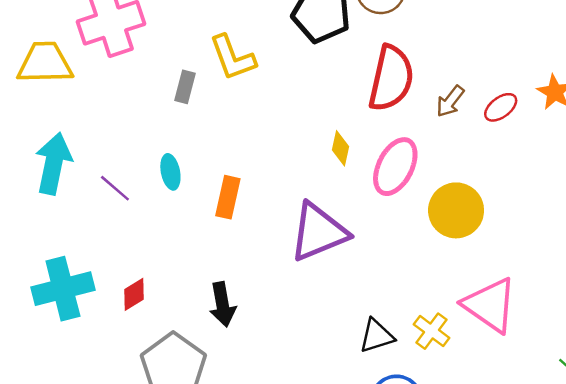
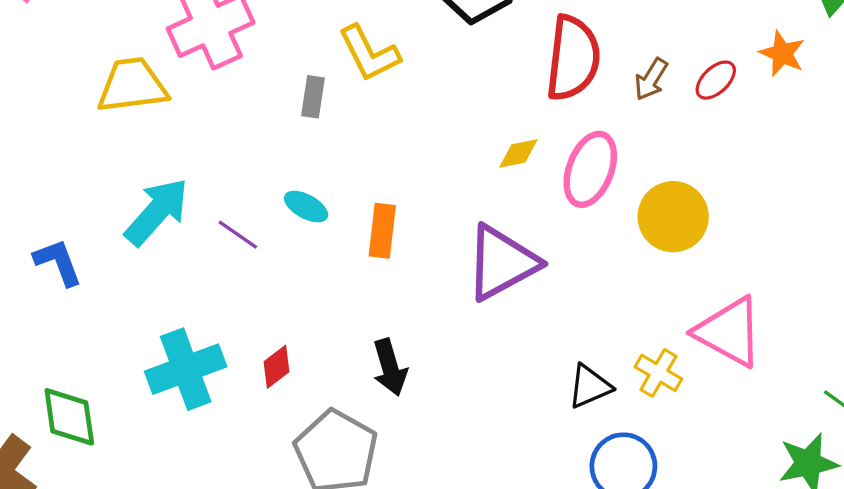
yellow diamond: (341, 148) -> (518, 153), turned 72
cyan arrow: (53, 163) -> (157, 212), turned 36
cyan ellipse: (170, 172) -> (306, 207), turned -44

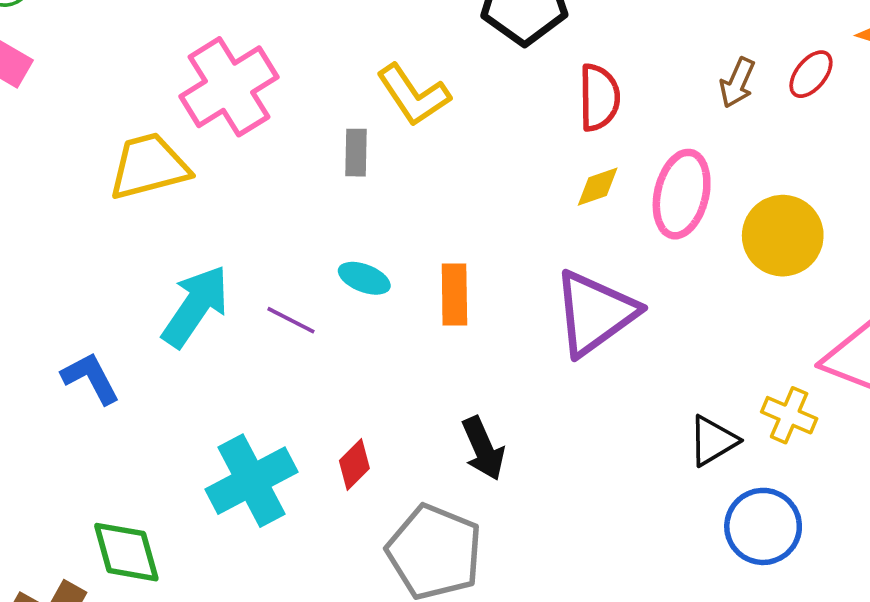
red semicircle: (573, 58) -> (599, 97), moved, size x0.7

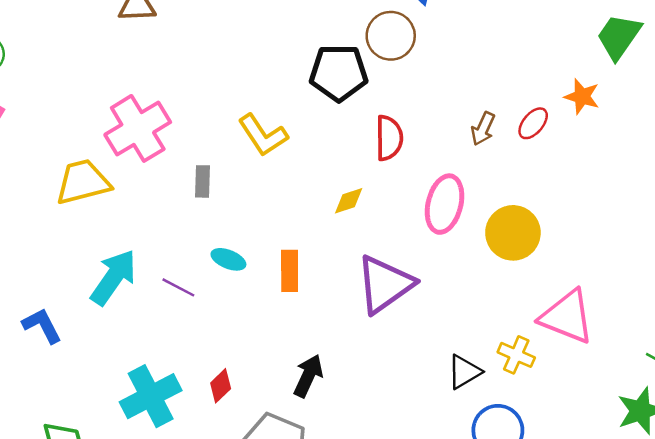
gray rectangle: (356, 153) -> (203, 181), moved
yellow diamond: (598, 187) -> (349, 201), moved
black arrow: (483, 449) -> (308, 376), turned -132

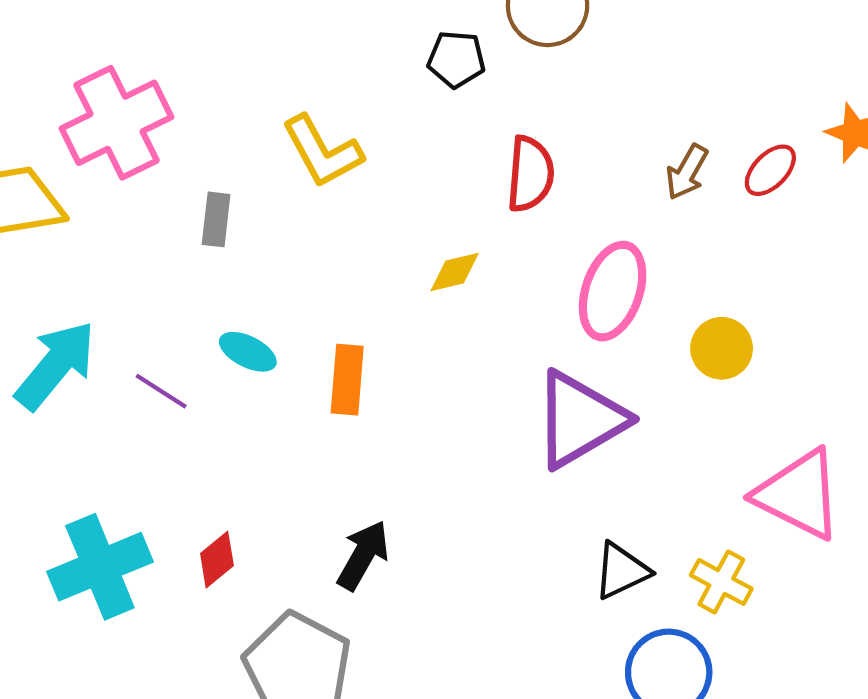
black pentagon: (339, 73) -> (456, 59), size x0.6
yellow circle: (513, 233) -> (722, 348), size x0.7
purple triangle: (385, 284) -> (580, 419), moved
yellow cross: (516, 355) -> (721, 582), moved

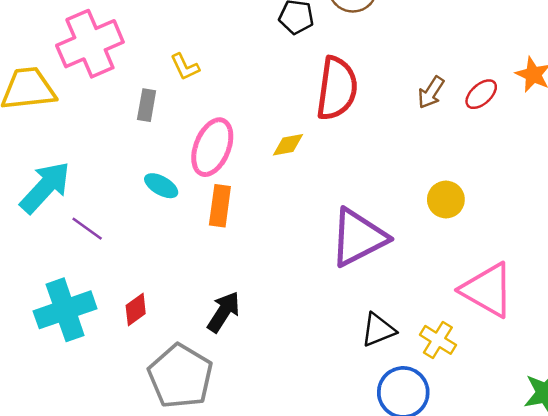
yellow L-shape: (322, 151) -> (185, 67), moved, size x0.6
red semicircle: (530, 174) -> (337, 88), size x1.4
pink ellipse: (613, 291) -> (212, 147), moved
purple line: (161, 391) -> (87, 229), moved

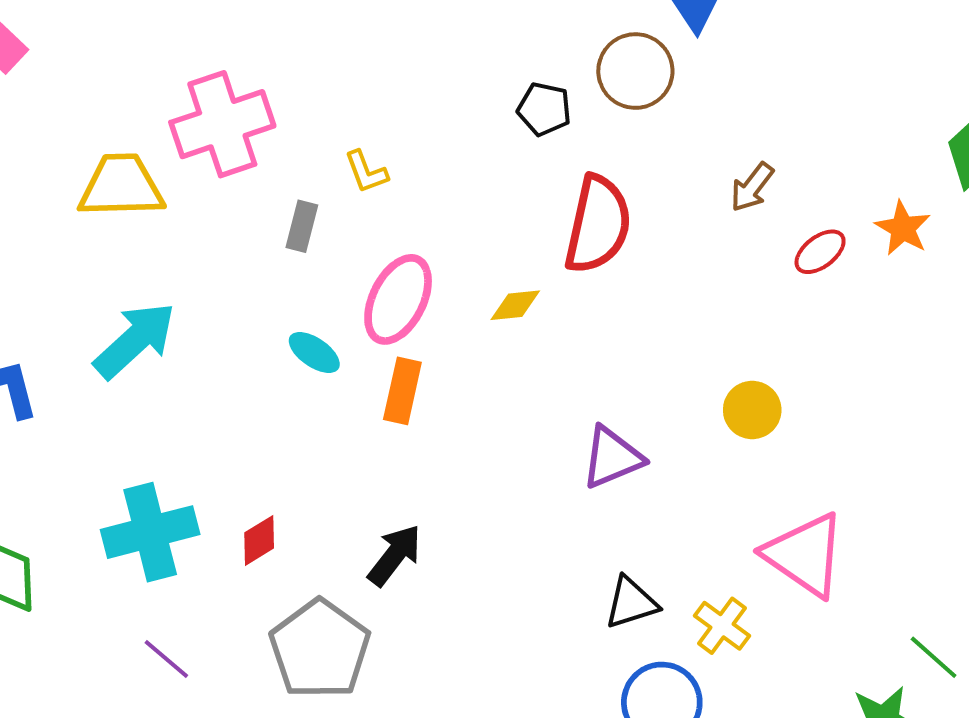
brown arrow: (431, 92) -> (752, 187), moved
purple line: (87, 229) -> (166, 659), moved
purple triangle: (358, 237) -> (612, 458), size x0.7

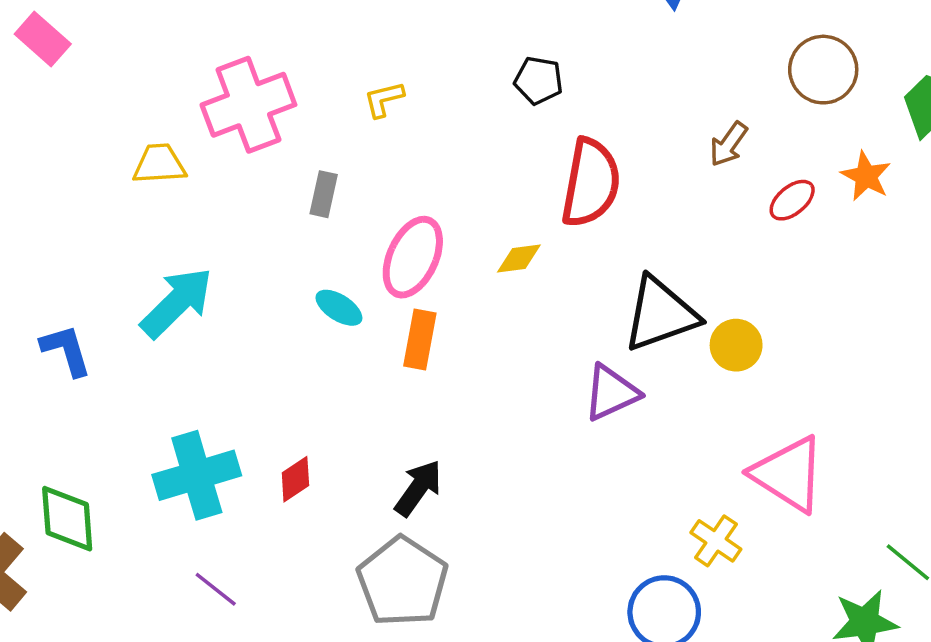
brown circle: (635, 71) -> (823, 70), moved
yellow L-shape: (366, 172) -> (384, 99), moved, turned 99
yellow trapezoid: (121, 186) -> (159, 164), size x0.7
black triangle: (631, 603) -> (660, 314), moved, size x1.6
gray pentagon: (320, 649) -> (403, 582), moved

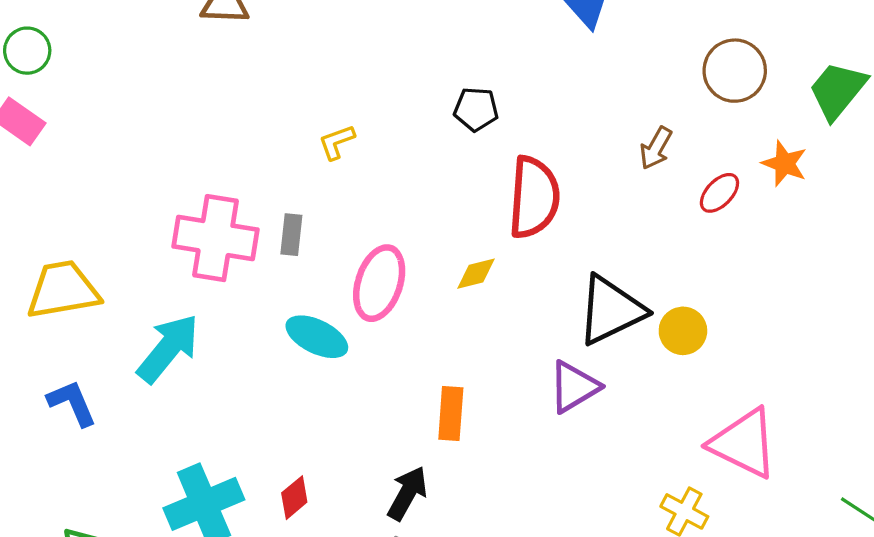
pink cross: (248, 105) -> (215, 238), moved, turned 36
yellow trapezoid: (159, 164) -> (63, 290), moved, size x1.5
cyan ellipse: (339, 308) -> (317, 337), size x1.4
orange rectangle: (420, 339) -> (451, 413), moved

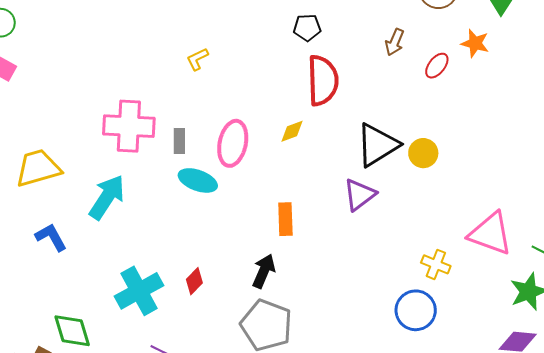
black pentagon: (476, 109) -> (307, 28), moved
gray rectangle: (291, 235) -> (179, 141), moved
pink triangle: (744, 443) -> (490, 234), moved

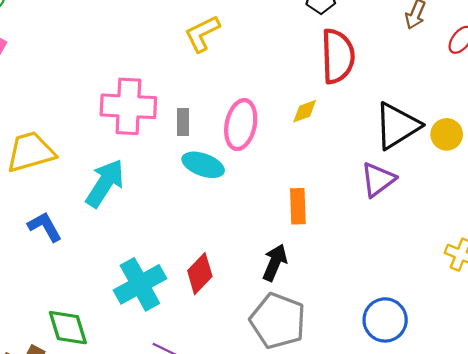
yellow L-shape: (197, 59) -> (202, 34), size x1.5
red diamond: (194, 281) -> (200, 274), size x1.4
blue circle: (416, 310) -> (385, 320), moved

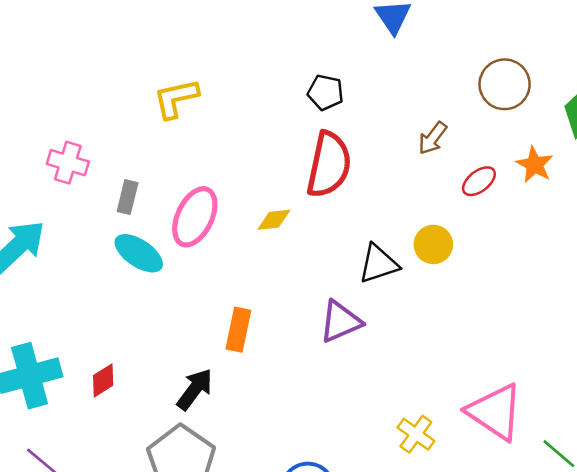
pink cross: (128, 106) -> (68, 163), size x0.6
black triangle: (397, 126) -> (379, 264), size x0.7
yellow circle: (447, 134) -> (433, 244), moved
red diamond: (200, 274) -> (103, 380), size x0.7

